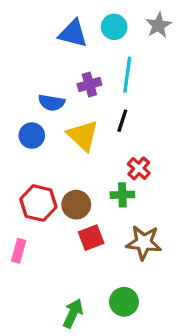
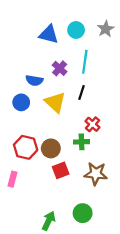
purple cross: (89, 84) -> (60, 68), turned -32

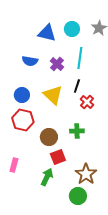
blue semicircle: (34, 80) -> (30, 61), moved
red cross: (92, 124) -> (87, 102), moved
red hexagon: (26, 147) -> (23, 120), moved
brown star: (96, 174) -> (86, 174), moved, turned 30
green arrow: (49, 221) -> (47, 177), moved

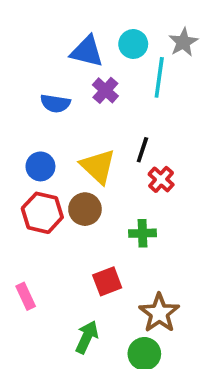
cyan line: (80, 58) -> (159, 77), moved
purple cross: (57, 64) -> (105, 90), moved
brown circle: (49, 137) -> (85, 209), moved
pink rectangle: (14, 165) -> (26, 296), turned -40
green arrow: (47, 177) -> (87, 337), moved

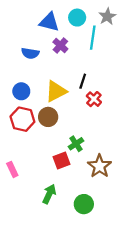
yellow triangle: (98, 166) -> (56, 91), turned 50
green cross: (142, 233) -> (76, 144), moved, turned -32
brown star: (159, 313) -> (99, 166), moved

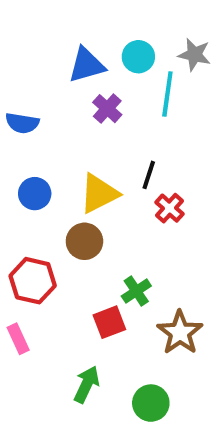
gray star: (107, 16) -> (194, 55), turned -30
blue triangle: (49, 22) -> (87, 65), turned -30
blue semicircle: (30, 53) -> (22, 123), moved
red hexagon: (22, 119) -> (33, 281), moved

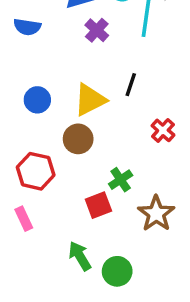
blue semicircle: (22, 123) -> (27, 27), moved
red cross: (169, 208) -> (163, 130), moved
green arrow: (87, 384) -> (80, 256), turned -56
green circle: (151, 403) -> (117, 271), moved

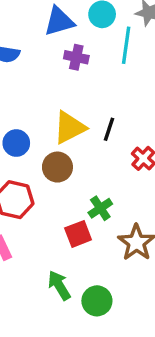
purple cross: (97, 30) -> (76, 57), turned -30
black line: (131, 85) -> (109, 129), moved
blue circle: (37, 100) -> (16, 143), moved

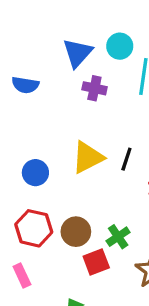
blue triangle: (59, 21) -> (78, 53), turned -32
brown circle: (57, 167) -> (76, 232), moved

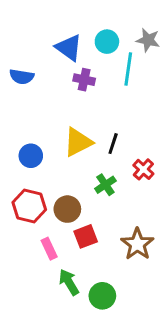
blue triangle: (78, 53) -> (69, 48), turned -36
green cross: (118, 237) -> (105, 185), moved
pink rectangle: (22, 275) -> (49, 249), moved

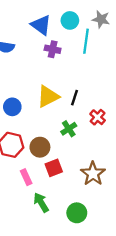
green circle: (102, 296) -> (77, 213), moved

